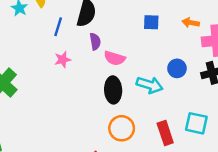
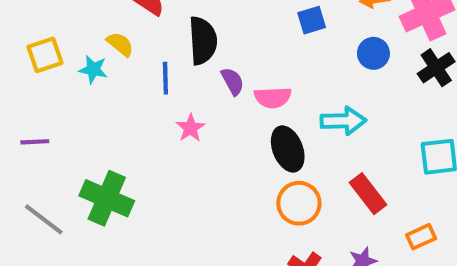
blue circle: (177, 68) -> (373, 53), moved
orange circle: (122, 128) -> (299, 203), moved
red rectangle: (165, 133) -> (368, 194), moved

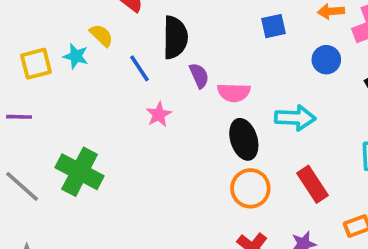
yellow square: (45, 55) -> (36, 64), moved
blue line: (165, 78) -> (140, 68), turned -36

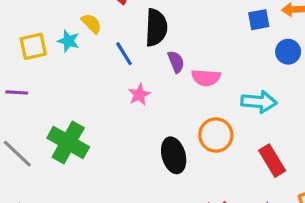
blue square: (273, 26) -> (259, 20), moved
black ellipse: (244, 139) -> (174, 155), moved
orange circle: (250, 188) -> (216, 135), moved

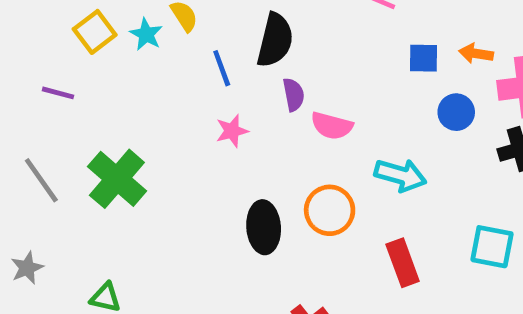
yellow square: (33, 46) -> (95, 32), turned -36

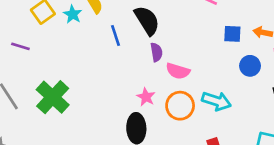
black semicircle: (275, 40) -> (147, 20), turned -48
pink star: (232, 131) -> (146, 97), moved, turned -30
orange circle: (330, 210) -> (180, 106), moved

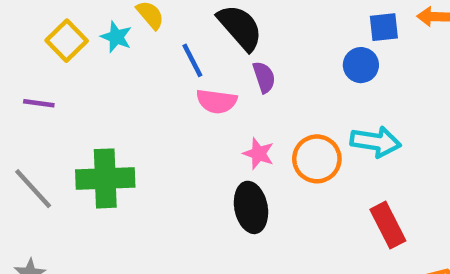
blue circle: (250, 66) -> (361, 65), moved
pink semicircle: (178, 71) -> (217, 101), moved
green cross: (53, 97) -> (105, 178), turned -36

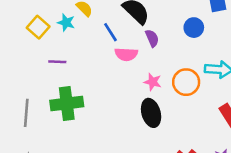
blue circle: (361, 65) -> (194, 28), moved
purple line: (39, 103) -> (57, 62), moved
gray line: (33, 189) -> (26, 113), turned 52

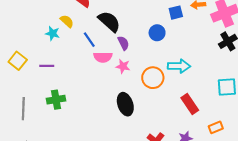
yellow square: (38, 27) -> (18, 61), moved
pink star: (153, 82) -> (123, 66), moved
green cross: (67, 104) -> (56, 100), size x0.7

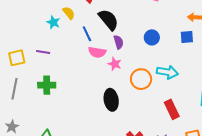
blue square: (176, 13) -> (187, 37), moved
yellow square: (18, 61) -> (17, 58), moved, turned 30

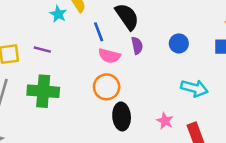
pink star: (115, 64) -> (165, 121), moved
orange circle: (141, 79) -> (107, 87), moved
green cross: (47, 85) -> (43, 91), size x1.4

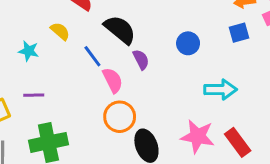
cyan star: (58, 14) -> (29, 51), moved
pink semicircle: (109, 56) -> (113, 80), turned -115
pink star: (165, 121) -> (198, 136), size x1.6

